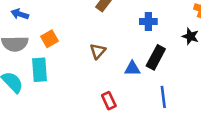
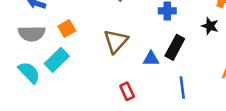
brown triangle: (98, 51) -> (116, 41), size x1.5
cyan rectangle: (40, 70) -> (57, 60), turned 50

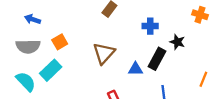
black star: (210, 26) -> (177, 42), moved

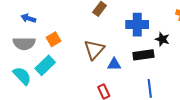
blue cross: (150, 26) -> (137, 25), size x1.5
black rectangle: (157, 59) -> (143, 55), turned 54
blue triangle: (135, 69) -> (114, 64), moved

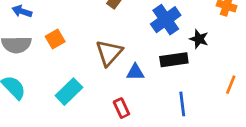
blue cross: (137, 25) -> (166, 20), turned -35
cyan rectangle: (45, 65) -> (69, 92), moved

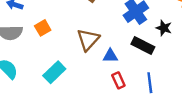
black rectangle: (174, 60) -> (143, 45), turned 35
red rectangle: (121, 108) -> (118, 80), moved

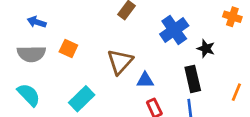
orange square: (43, 28) -> (68, 49), turned -35
black rectangle: (143, 45) -> (193, 79), moved, turned 50

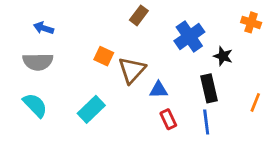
orange square: (68, 49) -> (104, 56), moved

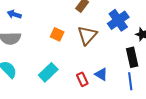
brown triangle: (132, 70) -> (87, 35), moved
blue triangle: (158, 90) -> (101, 74), moved, turned 32
red rectangle: (168, 119) -> (82, 79), moved

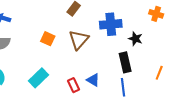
blue cross: (118, 20) -> (111, 24), turned 30

